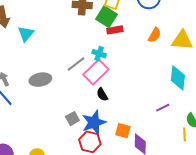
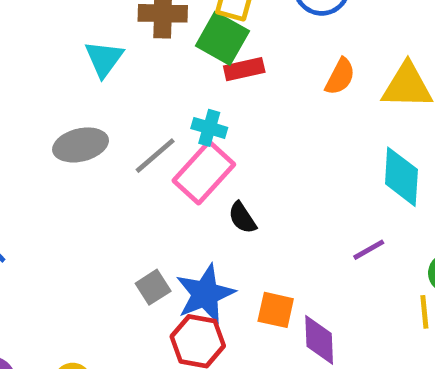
cyan triangle: (26, 34) -> (104, 59), moved
gray ellipse: (40, 80) -> (81, 145), moved
black semicircle: (102, 94) -> (242, 218), moved

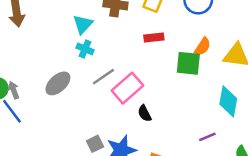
green square: (222, 38) -> (188, 63), moved, turned -30
cyan cross: (209, 128) -> (85, 49), moved
gray ellipse: (81, 145) -> (58, 83), moved, turned -35

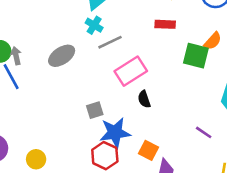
gray line: (103, 77) -> (110, 42), moved
purple line: (207, 137) -> (204, 132), turned 49
gray square: (95, 144) -> (95, 110), moved

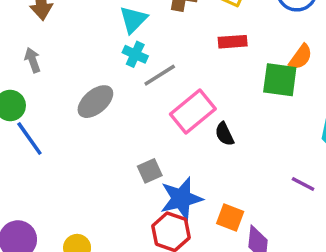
gray arrow: (16, 56) -> (33, 60), moved
black semicircle: (144, 99) -> (224, 134), moved

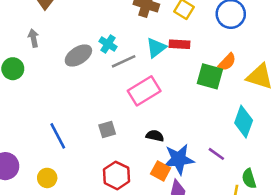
cyan triangle: (133, 20) -> (156, 48), moved
gray ellipse: (95, 102) -> (78, 55), moved
black semicircle: (224, 134) -> (155, 136), moved, turned 120
blue line: (29, 138) -> (58, 136), moved
blue star: (181, 199) -> (179, 159), moved

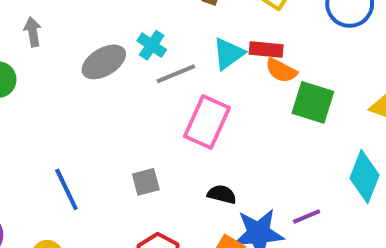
orange semicircle: (227, 62) -> (281, 70), moved, turned 72
pink rectangle: (144, 91) -> (207, 122), turned -36
purple line: (216, 154) -> (307, 216), moved, turned -60

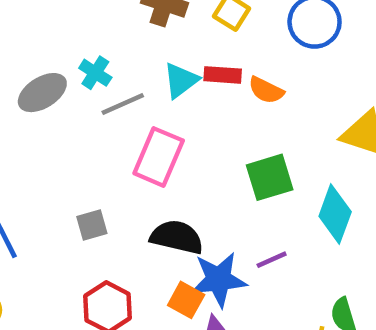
orange semicircle: (281, 70) -> (266, 90), moved
green square: (313, 102) -> (270, 177), moved, turned -33
black semicircle: (222, 194) -> (177, 237), size x1.6

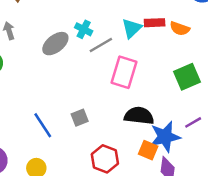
gray square: (92, 225) -> (80, 118), moved

